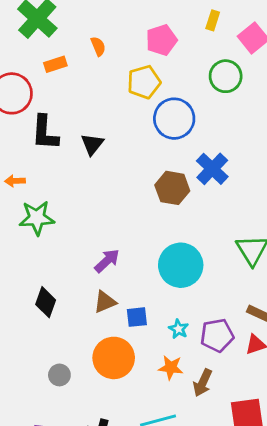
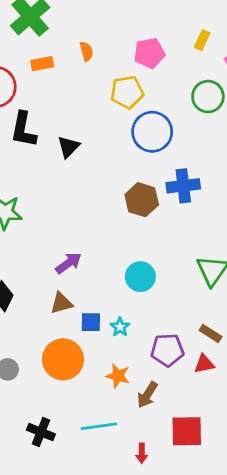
blue cross: (212, 169) -> (183, 186), turned 32
cyan circle: (181, 265) -> (140, 277), size x0.7
cyan star: (179, 329) -> (120, 327), moved

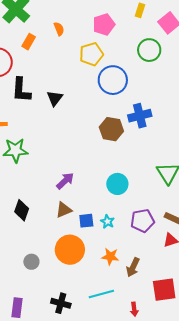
orange rectangle: (42, 64) -> (29, 42), turned -42
purple pentagon: (167, 350) -> (142, 221), moved

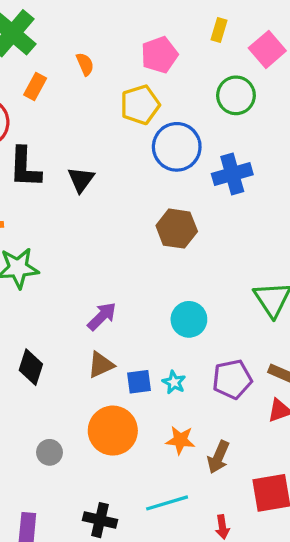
blue cross: (140, 116) -> (232, 174), moved

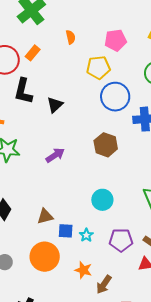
orange rectangle: (35, 86) -> (33, 53), moved
purple arrow: (102, 316) -> (55, 155), moved

